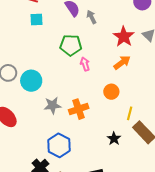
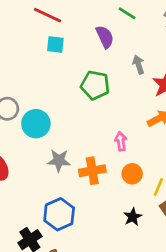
gray arrow: (91, 17) -> (138, 65), moved
pink arrow: (85, 64) -> (121, 141), moved
orange circle: (111, 92) -> (132, 174), moved

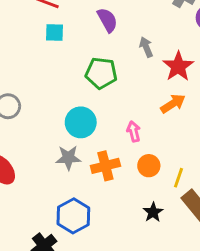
cyan circle: (36, 124) -> (81, 122), moved

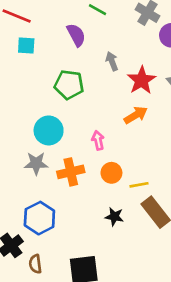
yellow line: (178, 178) -> (139, 185), turned 60
black star: (153, 212) -> (114, 217), turned -30

